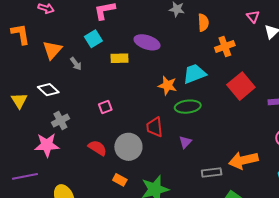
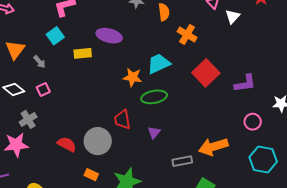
orange cross: (225, 47) -> (187, 34), turned -36
pink square: (105, 107) -> (43, 89), moved

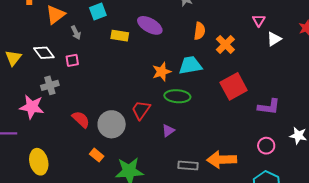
orange semicircle: (164, 12) -> (200, 31), moved
orange star: (132, 77) -> (162, 72), turned 30
red trapezoid: (122, 120) -> (141, 110), turned 30

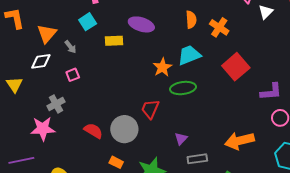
white diamond: (44, 53) -> (41, 61), moved, turned -50
purple L-shape: (269, 107) -> (271, 92), moved
purple triangle: (168, 131) -> (181, 139), moved
gray rectangle: (188, 166) -> (197, 159), moved

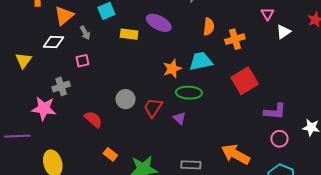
orange cross: (219, 27) -> (235, 39), turned 30
gray circle: (124, 129) -> (125, 99), moved, size x0.7
purple triangle: (181, 139) -> (179, 118), moved, turned -40
orange arrow: (240, 141) -> (236, 154), turned 32

